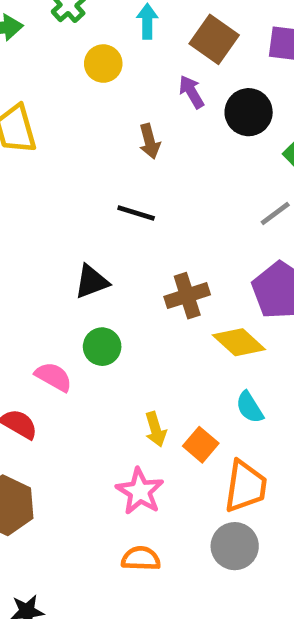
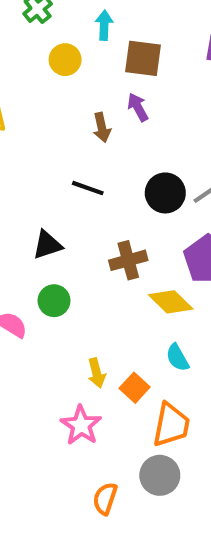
brown square: (214, 39) -> (143, 58), moved, turned -30
purple arrow: (191, 92) -> (138, 107), moved
black circle: (249, 112) -> (165, 193), moved
orange semicircle: (141, 559) -> (105, 499), moved, turned -76

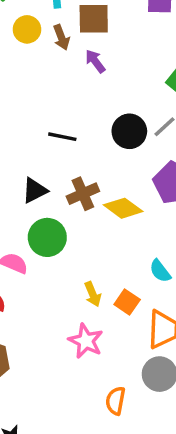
brown arrow: (102, 127) -> (61, 37), moved
brown cross: (128, 260) -> (83, 194), moved
green circle: (54, 301) -> (47, 237), size x1.4
yellow diamond: (171, 302) -> (123, 208), moved

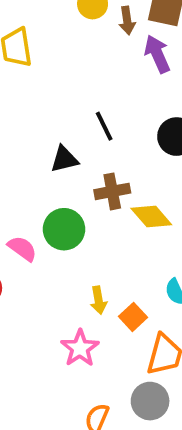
purple arrow: (95, 61) -> (157, 54), size x1.4
black line: (62, 137) -> (104, 126), turned 40
black triangle: (35, 190) -> (64, 159), moved

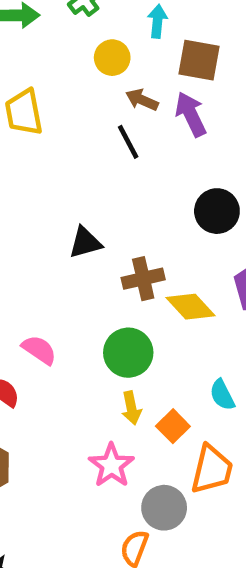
brown arrow: (127, 21) -> (142, 100), moved, turned 124
black line: (104, 126) -> (128, 142), moved
green circle: (64, 229) -> (128, 353), moved
gray circle: (150, 401) -> (164, 508), moved

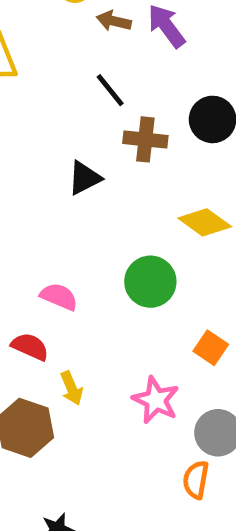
black line: (128, 142) -> (110, 90), moved
brown cross: (143, 279) -> (145, 139), moved, turned 30
yellow arrow: (131, 408) -> (72, 388), moved

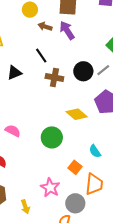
black triangle: (84, 178) -> (14, 73), moved
pink semicircle: (59, 297) -> (13, 131), moved
yellow arrow: (72, 388) -> (25, 207), moved

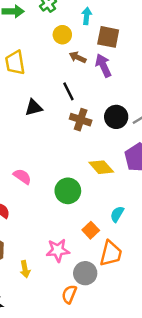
cyan semicircle: (95, 151) -> (117, 214), turned 56
pink star: (50, 187) -> (58, 250), turned 30

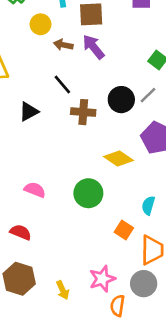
pink star: (58, 250) -> (102, 279), moved
gray circle: (85, 273) -> (144, 284), moved

